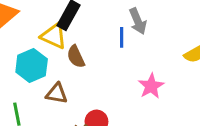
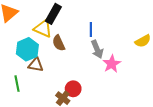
gray arrow: (138, 21) -> (97, 49), moved
brown triangle: (57, 93) -> (36, 65), moved

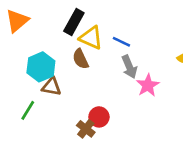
yellow triangle: (43, 28) -> (91, 38), moved
blue line: (91, 30) -> (121, 42), turned -64
green line: (17, 84) -> (28, 110), turned 42

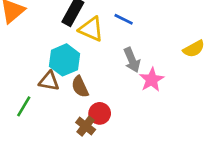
blue line: (121, 42) -> (124, 19), moved
brown semicircle: (81, 59) -> (80, 87), moved
cyan hexagon: (41, 67) -> (65, 60), moved

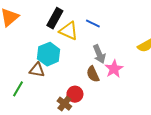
brown semicircle: (80, 87) -> (93, 74), moved

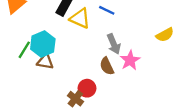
cyan hexagon: (49, 54) -> (43, 44), moved
green line: (18, 89) -> (24, 50), moved

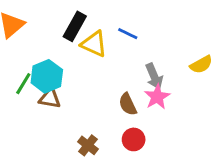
gray arrow: (114, 44) -> (154, 76), moved
red circle: (87, 88) -> (134, 139), moved

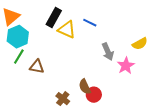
cyan hexagon: (47, 76) -> (18, 37), moved
pink star: (157, 97) -> (126, 66), moved
brown semicircle: (128, 104) -> (85, 87), moved

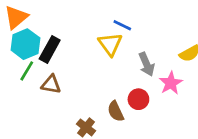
black rectangle: (54, 18) -> (50, 49), moved
yellow triangle: (67, 30) -> (110, 44), moved, turned 30
red circle: (94, 95) -> (138, 99), moved

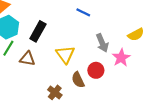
yellow triangle: (110, 44) -> (65, 55), moved
black rectangle: (50, 49) -> (38, 31), moved

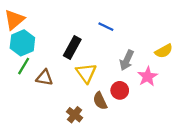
black rectangle: (38, 31) -> (72, 48), moved
gray arrow: (102, 43) -> (127, 60), turned 48

